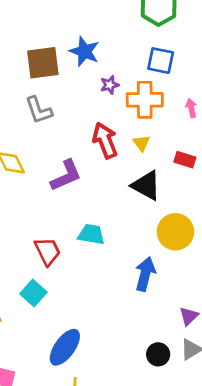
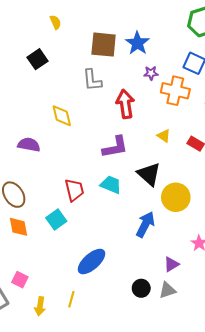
red arrow: (105, 140) -> (125, 104), moved
yellow triangle: (142, 143) -> (164, 136), moved, turned -32
purple L-shape: (66, 176) -> (115, 147), moved
black triangle: (146, 185) -> (149, 174), moved
blue ellipse: (65, 347) -> (92, 261), moved

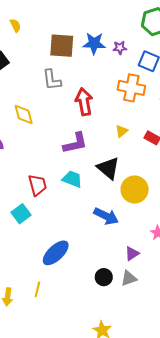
blue star: (137, 43) -> (94, 43), turned -30
purple star: (151, 73) -> (120, 48), moved
yellow triangle: (164, 136) -> (122, 131), turned 48
blue arrow: (145, 224) -> (106, 216), turned 90

